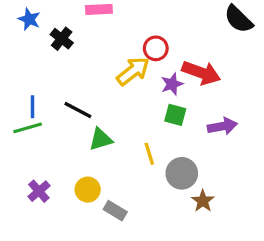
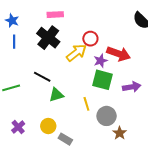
black cross: (62, 39) -> (48, 38), moved, size x1.6
blue line: (32, 107) -> (14, 42), moved
green square: (175, 115) -> (103, 80), size x1.5

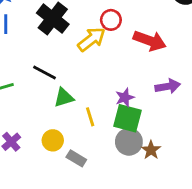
purple star: (100, 61) -> (125, 97), moved
green square: (103, 80) -> (128, 118), moved
yellow line: (86, 104) -> (90, 117), moved
gray circle: (107, 116) -> (129, 142), moved

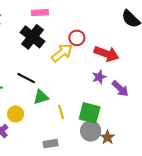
purple arrow: (168, 86) -> (120, 89), turned 54
purple star: (125, 97) -> (99, 77), moved
yellow circle: (53, 140) -> (16, 114), moved
gray rectangle: (76, 158) -> (50, 144), turned -40

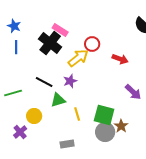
pink rectangle: (40, 13) -> (60, 30), moved, turned 35
red arrow: (106, 54) -> (120, 59), size x0.7
purple star: (99, 77) -> (70, 81), moved
brown star: (108, 137) -> (121, 126), moved

